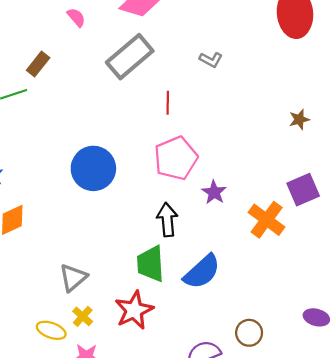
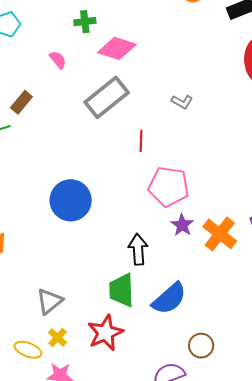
pink pentagon: (176, 158) -> (169, 187), moved, turned 30
orange cross: (267, 220) -> (220, 234), moved
brown circle: (249, 333) -> (201, 346), moved

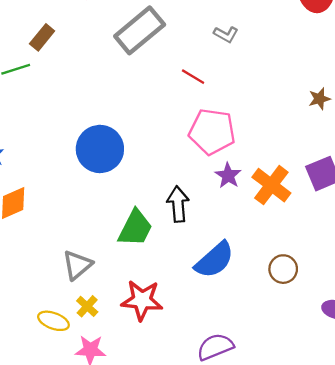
red line: (141, 141) -> (193, 77), moved, turned -60
green trapezoid: (122, 290) -> (135, 228), moved, turned -150
red star: (105, 333) -> (142, 300), turned 30
brown circle: (201, 346) -> (283, 269), moved

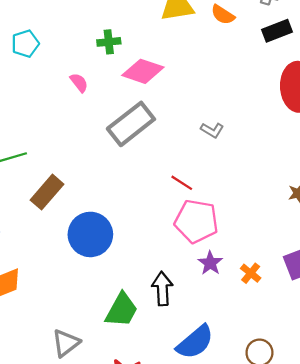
brown rectangle: (42, 37) -> (47, 192), moved, size x1.4
red line: (193, 77) -> (182, 183), moved
orange cross: (271, 185) -> (251, 273), size x0.6

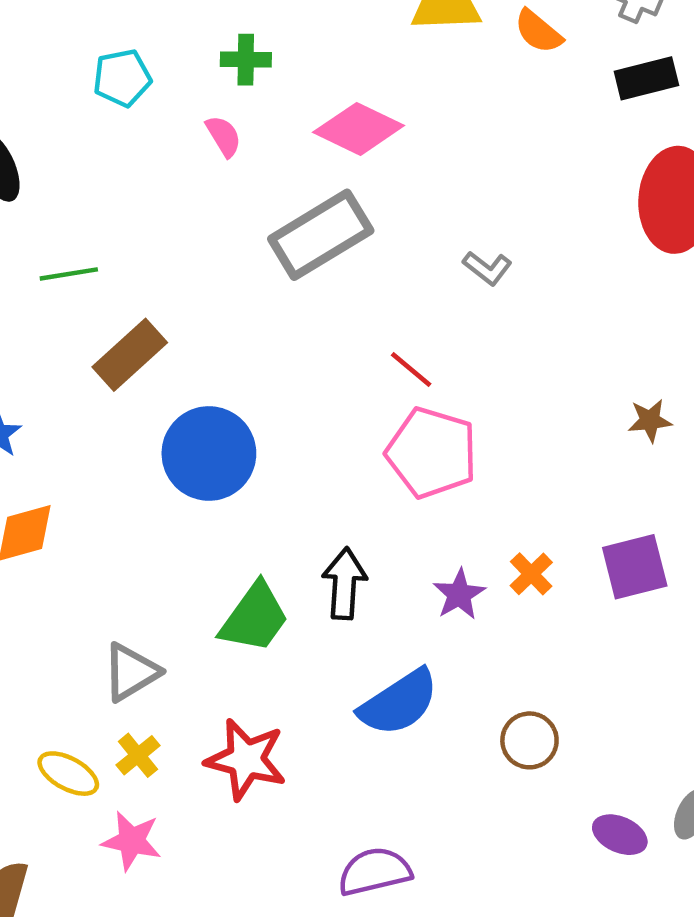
green cross: (109, 42) -> (246, 60), moved
cyan pentagon: (25, 44) -> (122, 78), moved
purple star: (210, 263) -> (459, 594), moved

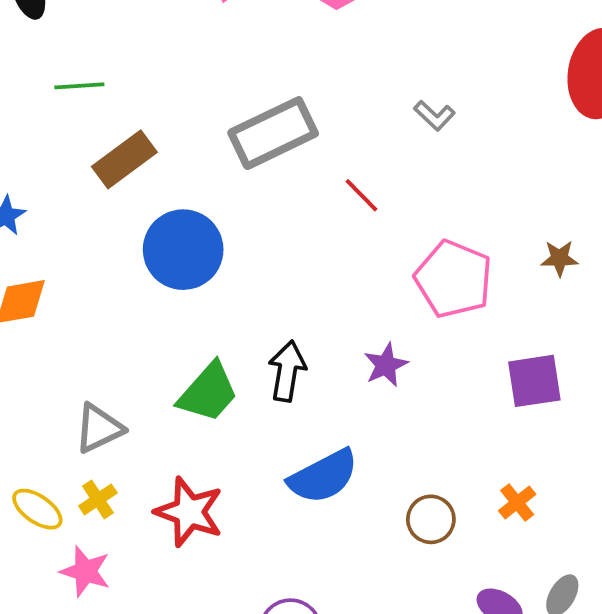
gray rectangle: (321, 235) -> (273, 133), moved
pink pentagon: (432, 453) -> (454, 279), moved
orange cross: (531, 574) -> (517, 502), moved
purple star: (459, 594) -> (386, 365), moved

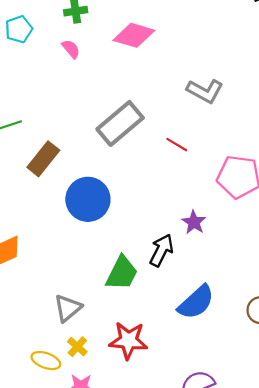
gray L-shape: (434, 116) -> (205, 91), size x1.6
purple star: (386, 365) -> (194, 222), moved
black arrow: (287, 371) -> (161, 250), turned 32

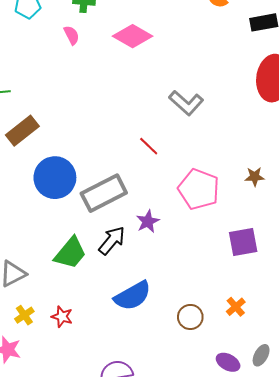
gray rectangle: (120, 123) -> (104, 193), moved
red star: (128, 340) -> (62, 317), size x0.6
yellow cross: (77, 347) -> (24, 315), moved

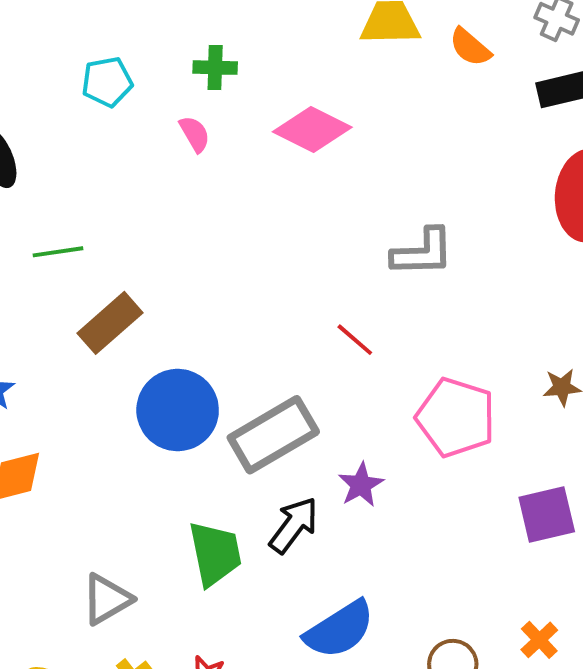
gray L-shape: (186, 103) -> (423, 252), turned -40
green trapezoid: (70, 253) -> (215, 554), turned -48

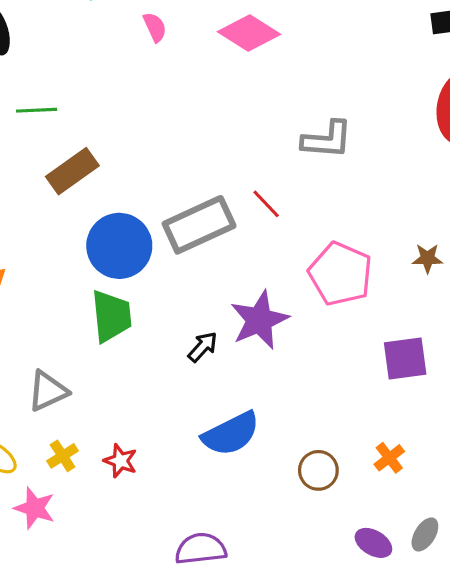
gray rectangle: (273, 435) -> (199, 225), moved
purple star: (361, 485) -> (259, 320), size x1.6
black arrow: (294, 525) -> (203, 347), size x0.7
green trapezoid: (215, 554) -> (111, 316), moved

